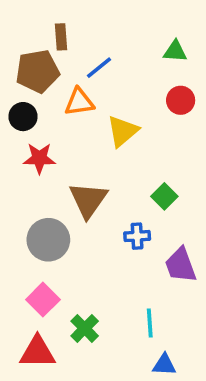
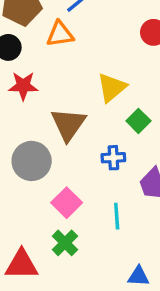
yellow triangle: (123, 131) -> (112, 87), moved
pink square: (43, 300) -> (67, 203), moved
cyan line: (150, 323) -> (117, 216), moved

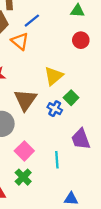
orange triangle: (60, 34) -> (20, 41), turned 48
blue cross: (113, 158) -> (55, 109), moved, turned 32

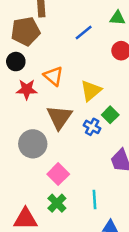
blue line: (32, 21) -> (84, 33), moved
orange triangle: (20, 41) -> (53, 76), moved
cyan line: (57, 160) -> (94, 200), moved

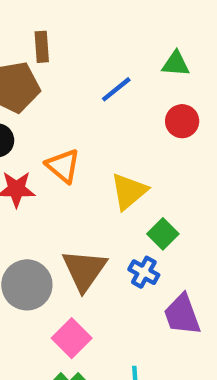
brown triangle: (59, 117) -> (84, 270), moved
blue cross: (92, 127) -> (144, 272), moved

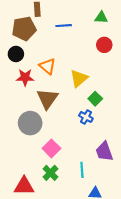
blue line: (116, 89) -> (64, 26), moved, turned 35
brown triangle: (84, 270) -> (47, 99), moved
purple trapezoid: (182, 315) -> (104, 152), moved

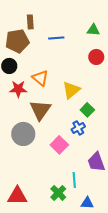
blue cross: (86, 117) -> (78, 128), turned 32
pink square: (51, 148) -> (59, 145), moved
green cross: (50, 173) -> (58, 193), moved

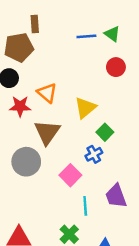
green triangle: (93, 30) -> (112, 34), turned 32
blue line: (56, 38) -> (86, 36), moved
cyan line: (74, 180) -> (85, 206), moved

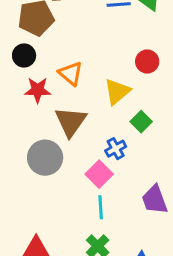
red circle: (116, 67) -> (147, 62), moved
blue cross: (94, 154) -> (116, 149), moved
cyan line: (85, 206) -> (101, 207), moved

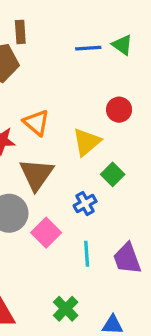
pink square: (99, 174) -> (46, 233), moved
cyan line: (101, 207) -> (87, 254), moved

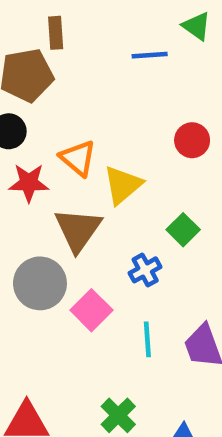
green triangle: (122, 45) -> (197, 26), moved
yellow triangle: (87, 142) -> (123, 185), moved

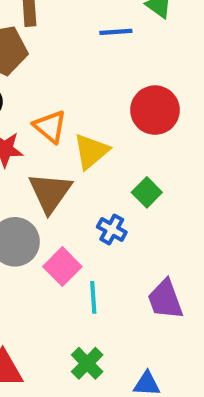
red circle: (192, 140) -> (155, 110), size x1.5
blue cross: (145, 270) -> (112, 229), turned -32
cyan line: (147, 339) -> (93, 297), moved

